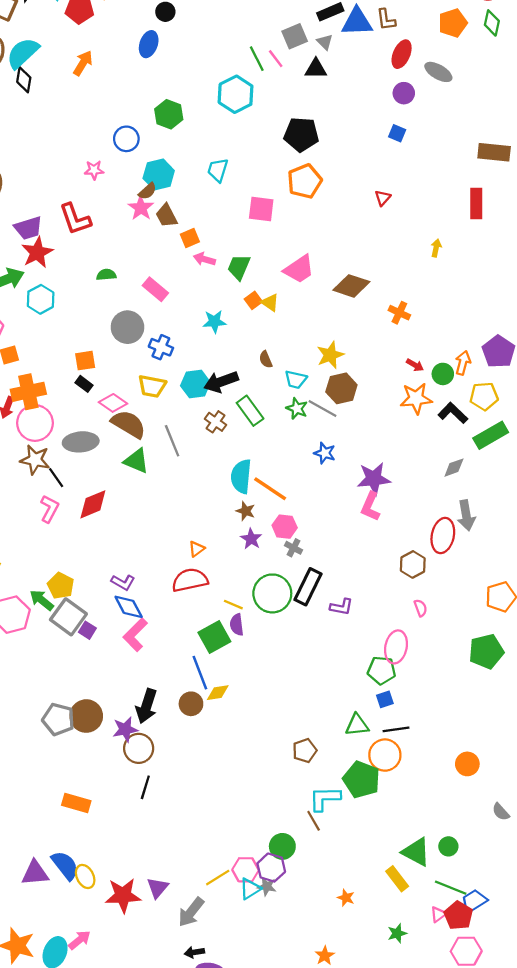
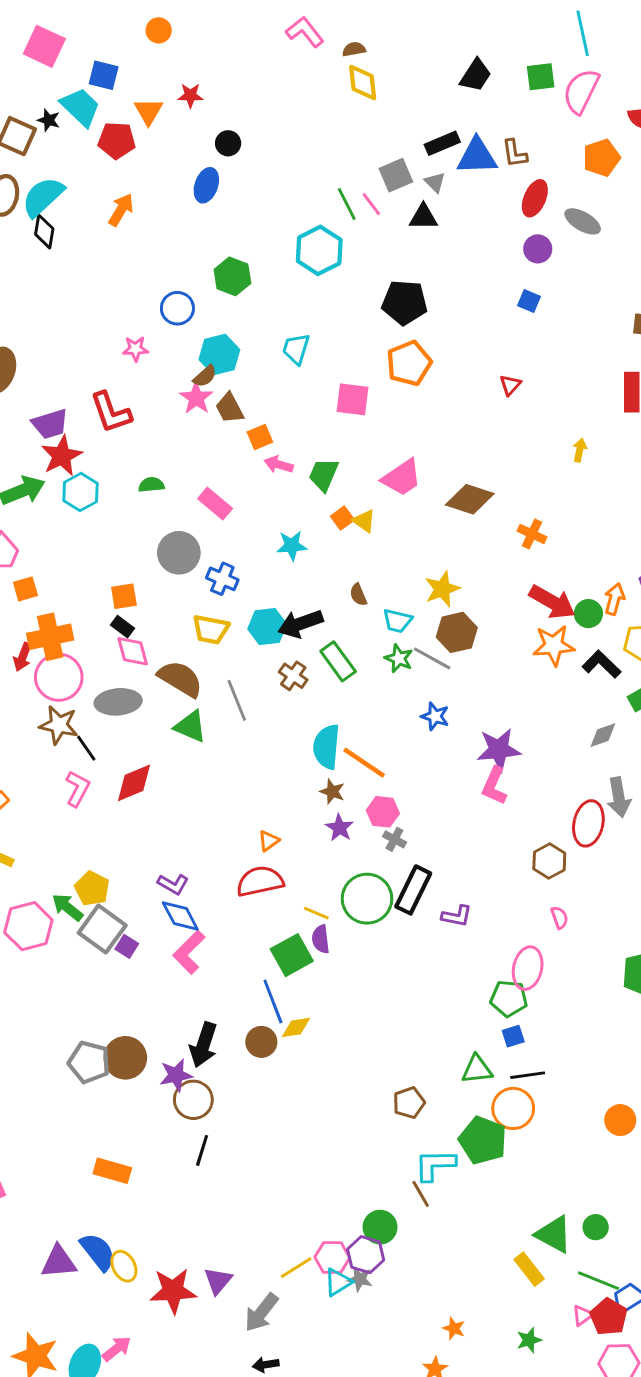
cyan hexagon: (41, 299) -> (80, 492), moved
red arrow: (415, 365) -> (552, 602), size x2.0
pink diamond: (113, 403) -> (133, 651), moved, turned 40
orange star: (346, 898) -> (454, 1328), moved

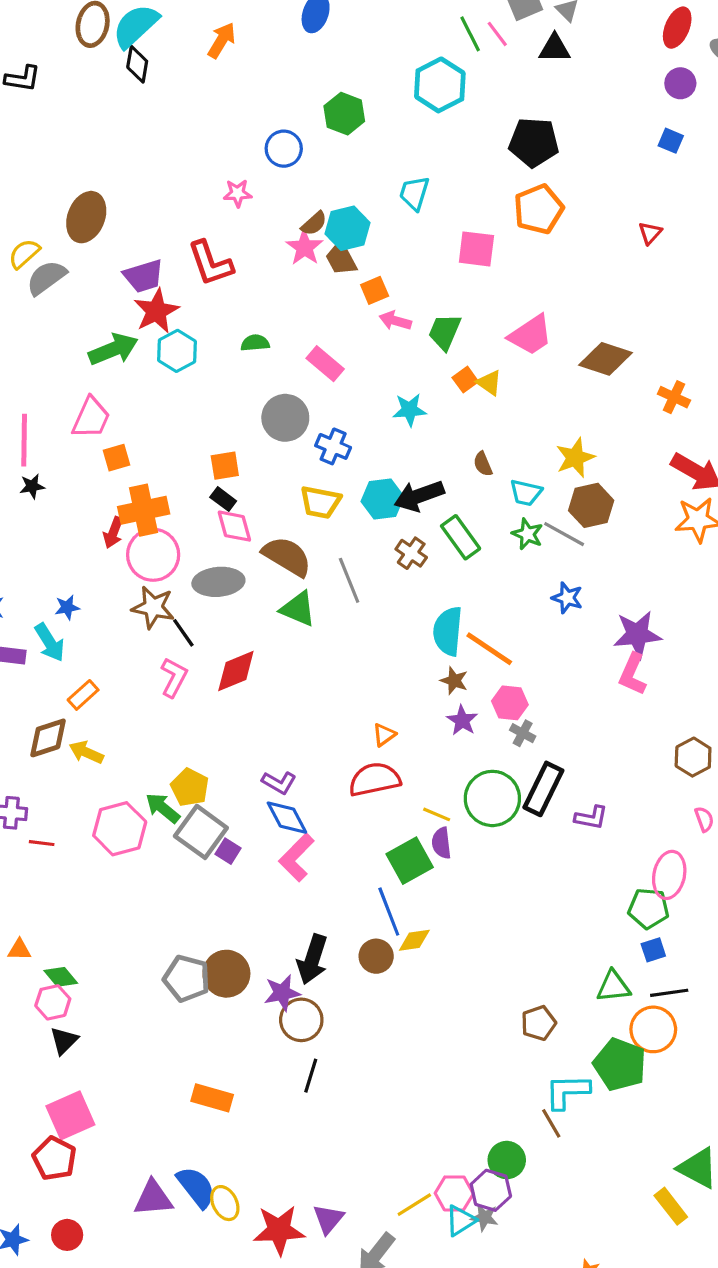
cyan hexagon: (219, 355) -> (347, 228), moved

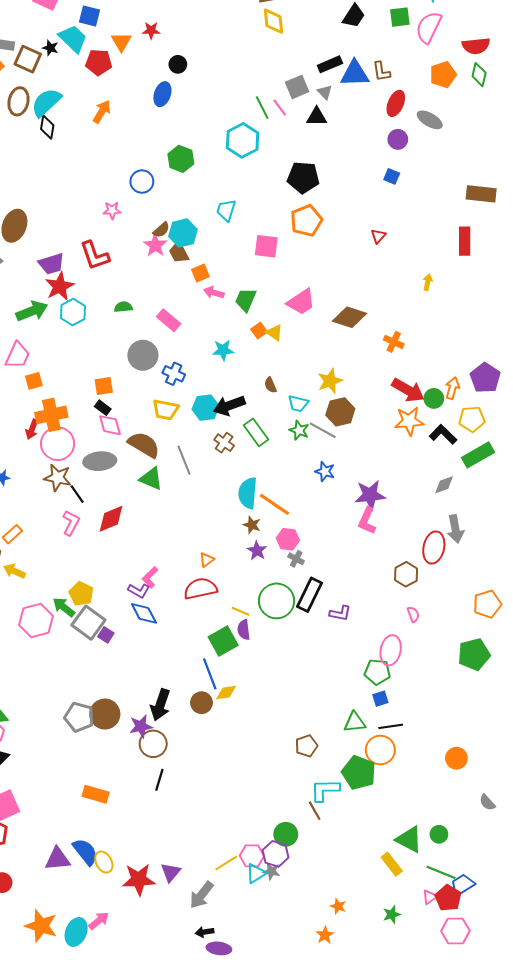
pink L-shape: (296, 857) -> (150, 577), moved, size x0.7

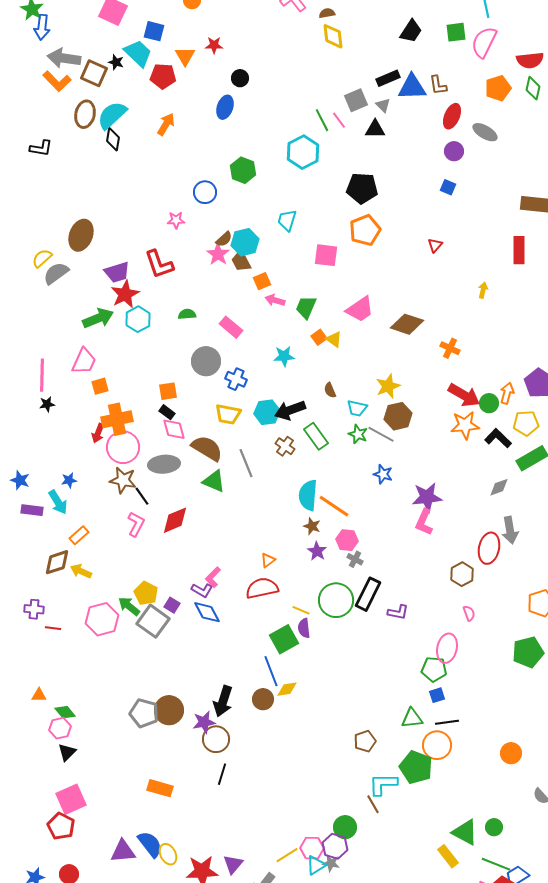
purple square: (106, 635) -> (172, 605), moved

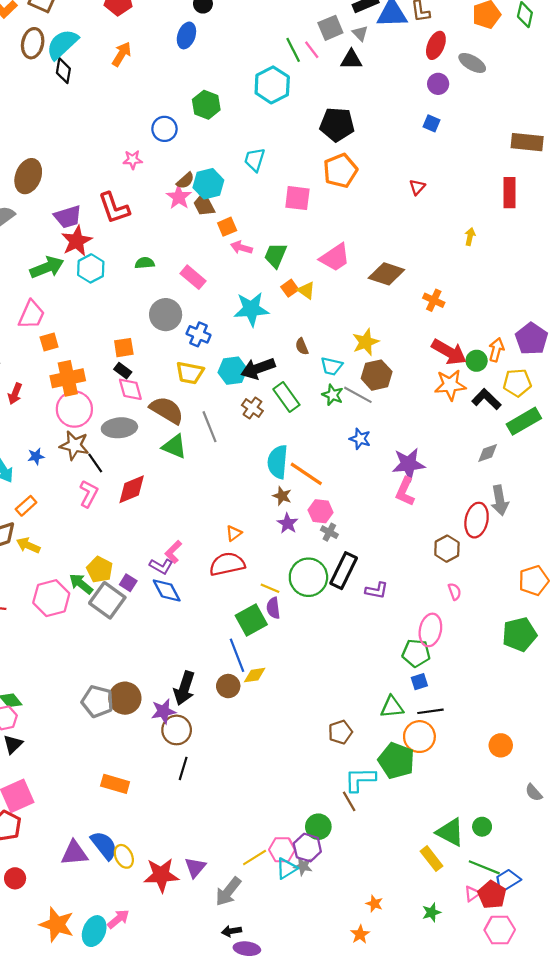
cyan star: (284, 356) -> (251, 309), size x1.5
red arrow: (98, 433) -> (15, 394), moved
blue star: (69, 480) -> (36, 456), moved

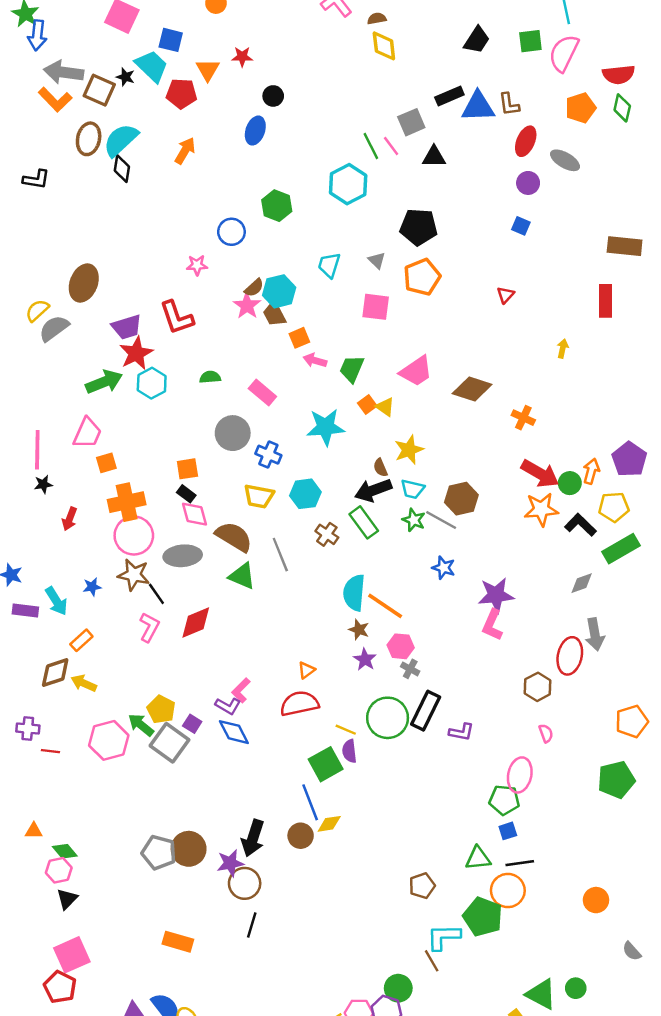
gray triangle: (360, 33) -> (377, 260), moved
yellow star: (366, 342) -> (409, 450), moved
black arrow: (258, 368) -> (373, 490), moved

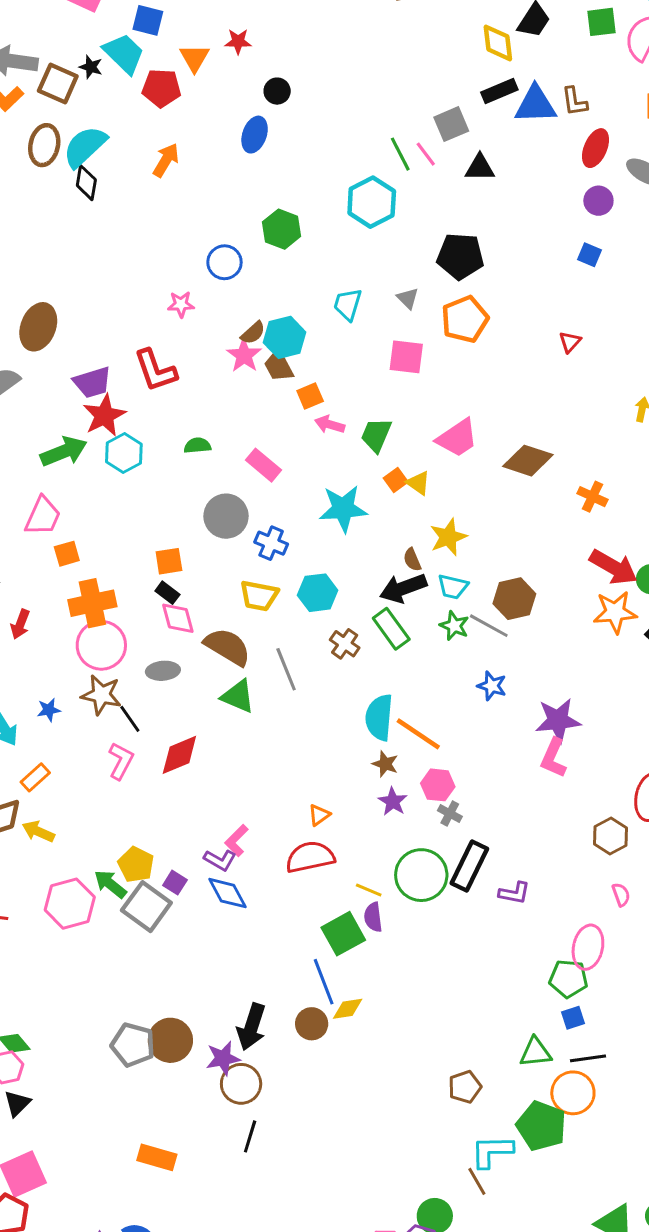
yellow diamond: (384, 46) -> (498, 43), moved
gray ellipse: (183, 556) -> (163, 671), size x0.7

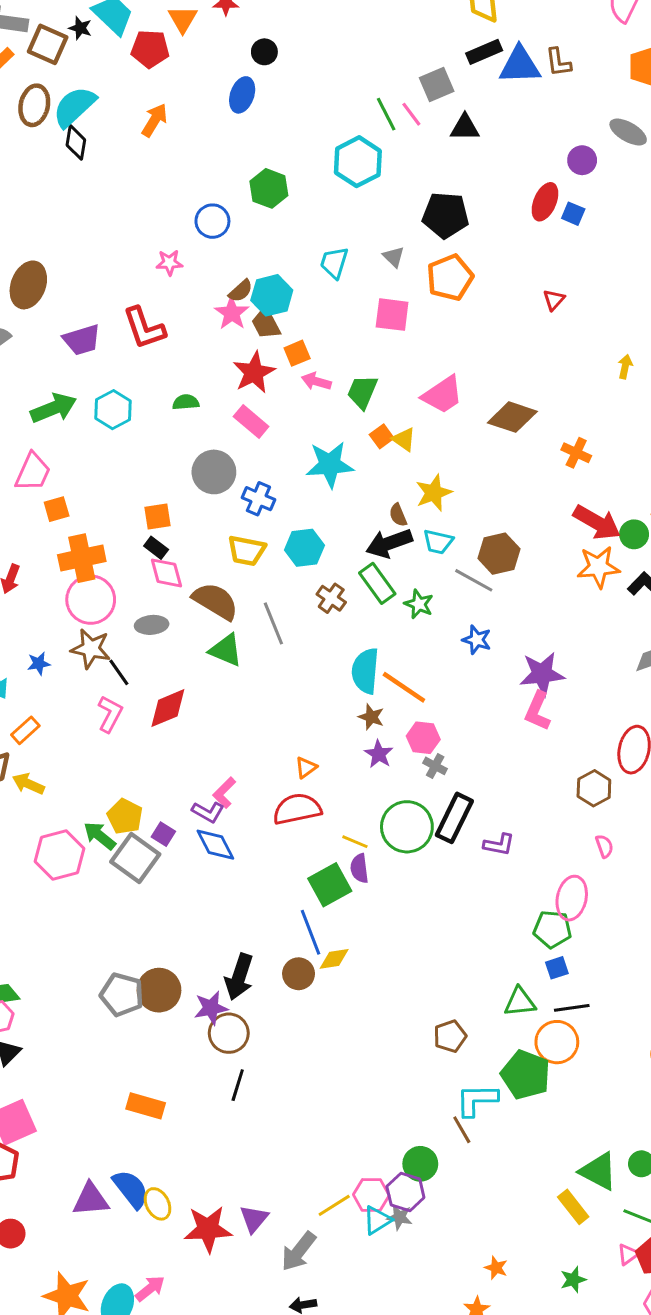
red ellipse: (595, 148) -> (545, 202), moved
red star: (104, 415) -> (254, 373), moved
green star: (454, 626) -> (419, 604), moved

